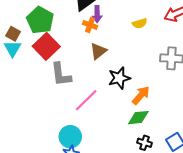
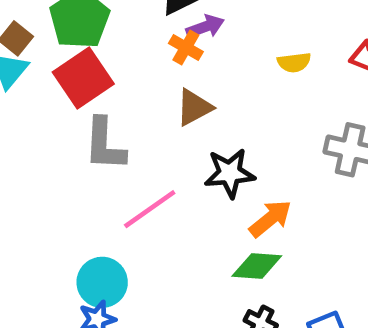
purple arrow: (97, 14) -> (205, 27), turned -119

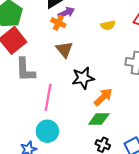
brown triangle: (194, 107) -> (64, 49), turned -36
pink line: (150, 209) -> (48, 97), turned -40
cyan circle: (102, 282) -> (47, 131), moved

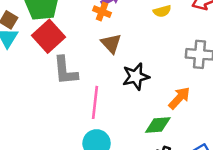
orange arrow: (103, 97) -> (179, 98), moved

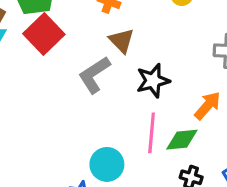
gray L-shape: (65, 71) -> (94, 75), moved, turned 64
pink line: (95, 102) -> (152, 133), moved

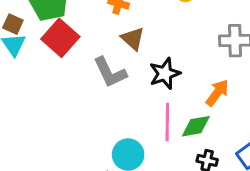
gray L-shape: (94, 75) -> (110, 72), turned -78

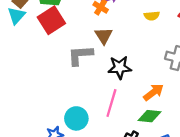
gray L-shape: (110, 72) -> (80, 55), turned 96
green diamond: (196, 126) -> (149, 116), moved

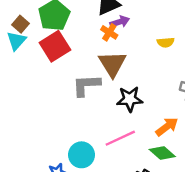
brown triangle: (104, 36) -> (112, 64), size x1.4
pink line: (111, 103) -> (120, 138), turned 48
green diamond: (149, 116) -> (162, 153), turned 35

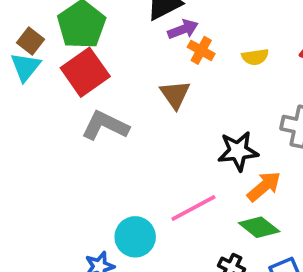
orange cross: (109, 32) -> (201, 50), moved
brown triangle: (112, 64) -> (175, 94), size x0.7
gray L-shape: (86, 85) -> (105, 126), moved, turned 32
black star: (130, 99) -> (238, 151), moved

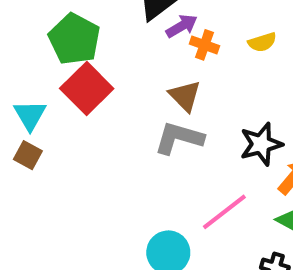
brown square: (30, 41) -> (28, 155), moved
cyan triangle: (25, 67) -> (30, 115), moved
gray L-shape: (105, 126) -> (179, 138), moved

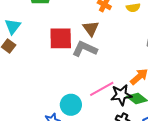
red square: (87, 88) -> (61, 38), moved, turned 35
black star: (261, 144) -> (121, 95), moved

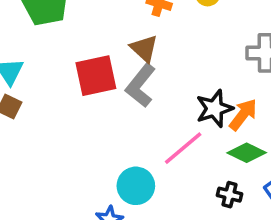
gray L-shape: (85, 49) -> (141, 86), turned -65
black star: (121, 95) -> (214, 108), moved

